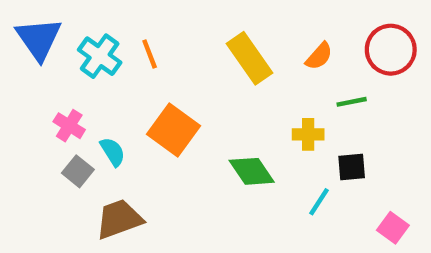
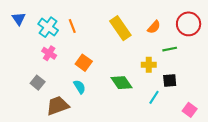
blue triangle: (39, 39) -> (19, 19), size x0.6
pink cross: (69, 126) -> (49, 53), moved
orange square: (173, 130) -> (84, 63), size x0.7
cyan semicircle: (113, 152) -> (80, 87), moved

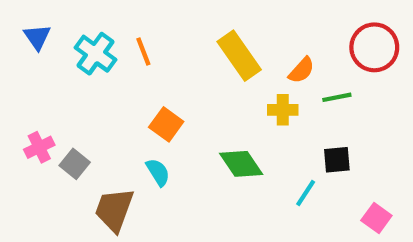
orange semicircle: (154, 27) -> (302, 70), moved
pink cross: (49, 53) -> (39, 147), moved, turned 32
yellow cross: (149, 65) -> (283, 110), moved
brown trapezoid: (58, 106) -> (114, 210), turned -50

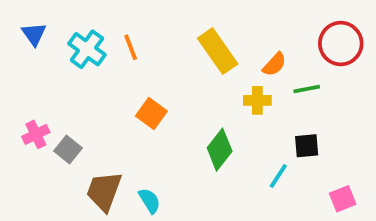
green diamond: (241, 164) -> (220, 150), turned 72
cyan semicircle: (158, 172) -> (149, 201), moved
pink square: (376, 218) -> (343, 199), turned 32

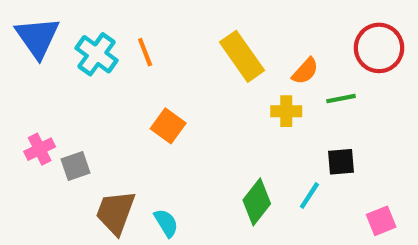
blue triangle: (34, 34) -> (38, 37), size x1.6
gray square: (68, 150) -> (75, 166), turned 32
green diamond: (220, 150) -> (257, 202), moved

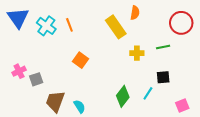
orange semicircle: (305, 71) -> (135, 13), moved, turned -32

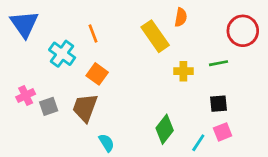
cyan cross: (46, 26) -> (62, 54), moved
orange square: (81, 60) -> (97, 74), moved
cyan line: (148, 93) -> (198, 143), moved
brown trapezoid: (55, 101) -> (85, 108), moved
pink square: (182, 105) -> (223, 132), moved

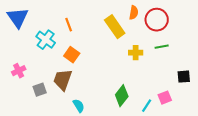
red circle: (243, 31) -> (157, 20), moved
black square: (219, 104) -> (184, 77), moved
gray square: (49, 106) -> (40, 90), moved

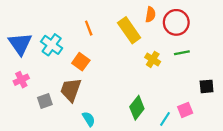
blue triangle: (18, 18) -> (20, 44), moved
orange line: (69, 25) -> (89, 28), moved
yellow cross: (136, 53) -> (153, 59), turned 32

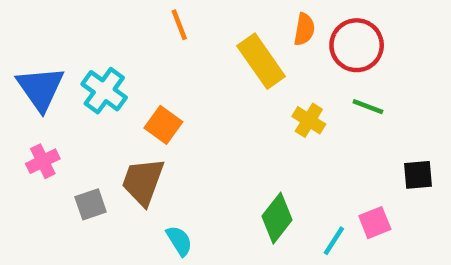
orange line: (89, 28) -> (179, 25), moved
green line: (182, 53) -> (368, 107), turned 32

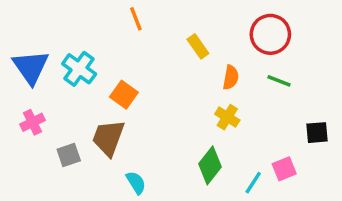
orange semicircle: (304, 29) -> (231, 77), moved
yellow rectangle: (261, 61) -> (198, 46), size x0.6
yellow cross: (309, 120) -> (227, 117), moved

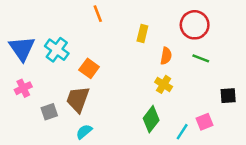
yellow rectangle: (198, 46) -> (142, 34), turned 49
cyan semicircle: (136, 183) -> (84, 132), moved, turned -98

